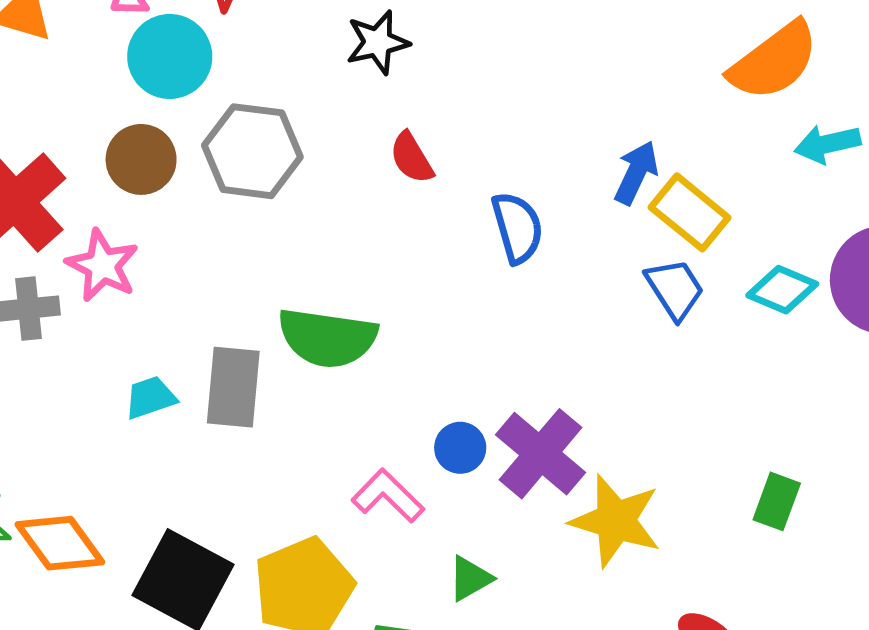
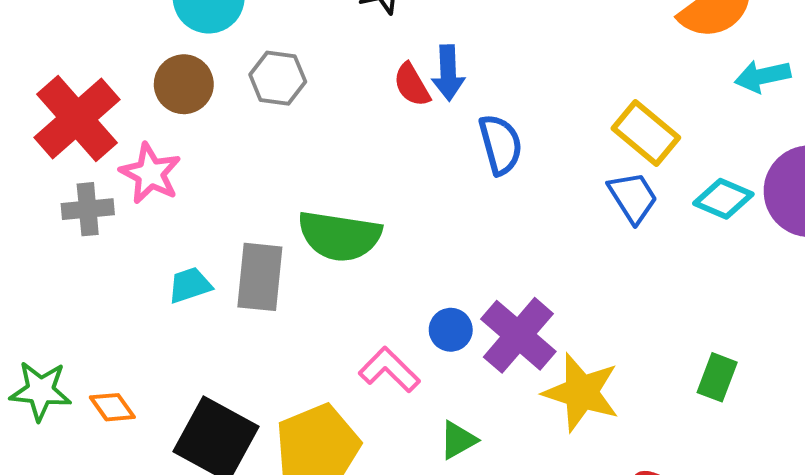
gray hexagon: (252, 151) -> (278, 78), size x0.7
blue arrow: (636, 173) -> (448, 73), moved, turned 152
orange diamond: (60, 543) -> (112, 407), size x0.6

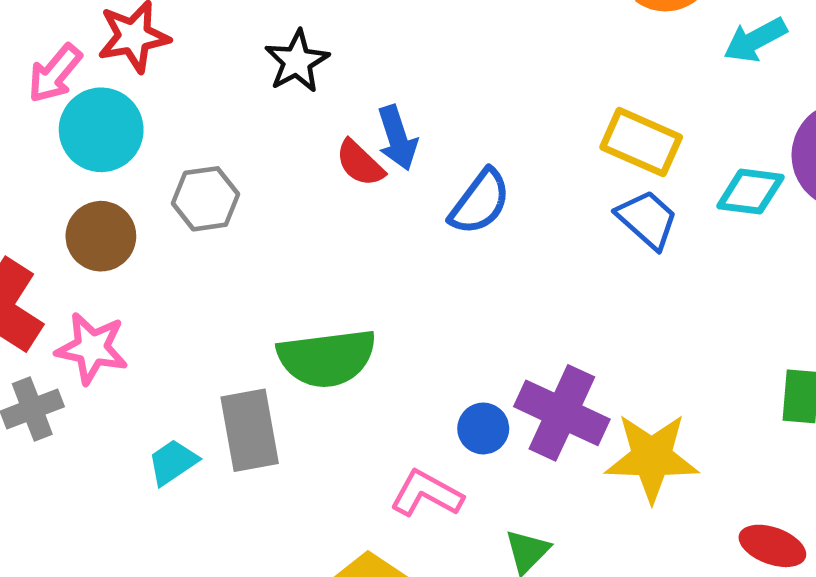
blue semicircle: (501, 144) -> (480, 202), turned 68

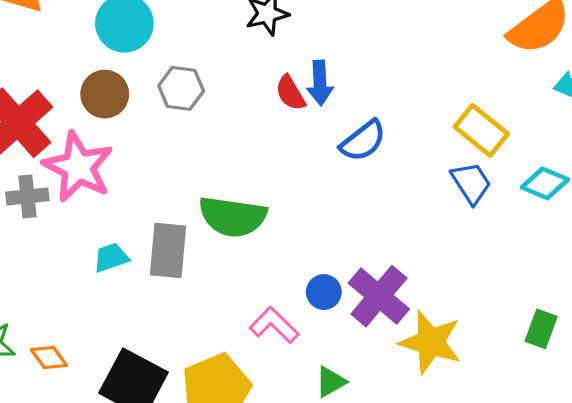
pink star: (92, 348) -> (78, 167), size x1.4

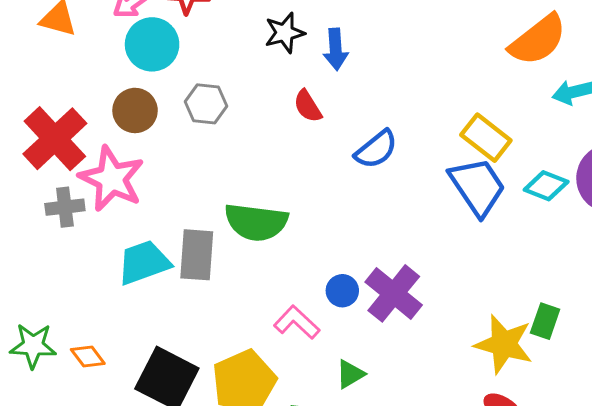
blue arrow: (320, 83) -> (336, 49), moved
blue trapezoid: (471, 183) -> (477, 187), size x1.5
cyan trapezoid: (111, 258) -> (144, 262), size x1.6
yellow star: (431, 342) -> (504, 344), moved

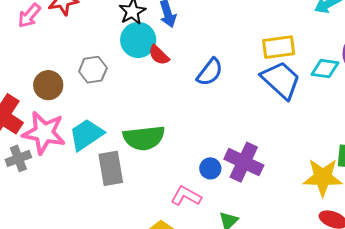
cyan circle: (152, 44) -> (138, 40), moved
yellow rectangle: (486, 138) -> (279, 47), turned -32
cyan trapezoid: (144, 262) -> (86, 135), moved

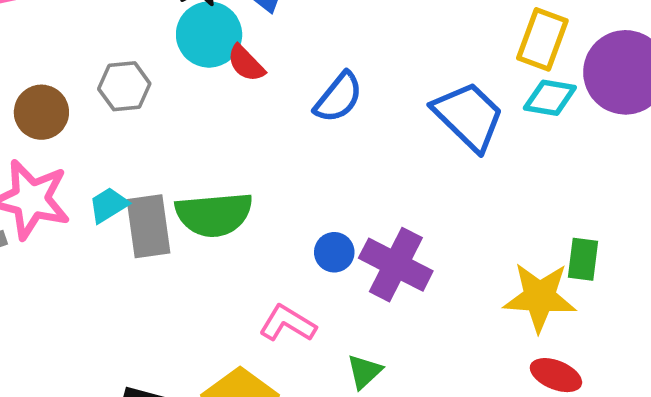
yellow rectangle: (279, 47) -> (542, 39), moved, turned -64
cyan trapezoid: (86, 135) -> (108, 205), size x0.6
gray rectangle: (111, 168) -> (149, 226), moved
blue circle: (210, 168) -> (334, 252), moved

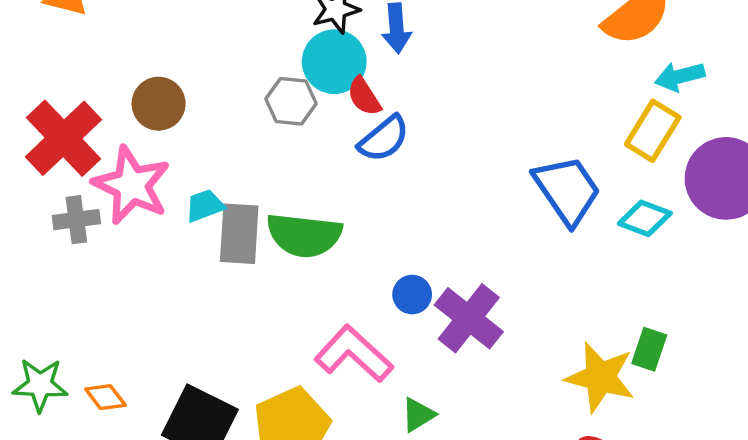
gray hexagon: (124, 86) -> (291, 101), moved
blue semicircle: (338, 97) -> (384, 139), moved
cyan diamond: (550, 98) -> (645, 218), moved
pink L-shape: (288, 323) -> (354, 354), size x1.4

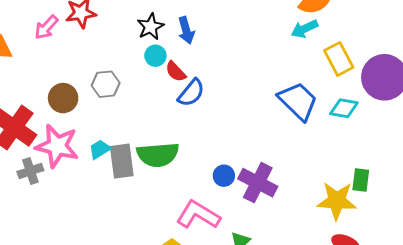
cyan circle: (334, 62) -> (155, 56), size x0.6
cyan arrow: (680, 76) -> (304, 29), moved
gray hexagon: (291, 101) -> (106, 84), moved
yellow rectangle: (653, 131) -> (339, 59), turned -48

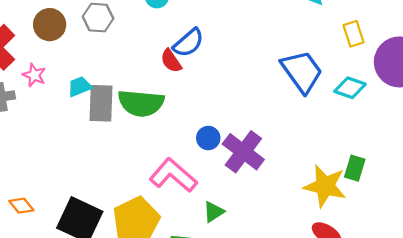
yellow rectangle: (339, 59) -> (354, 34), size x0.7
red semicircle: (176, 72) -> (171, 61), moved
pink star: (57, 146) -> (34, 75), size x0.5

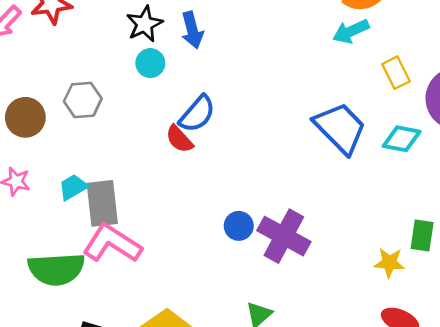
green semicircle: (141, 103) -> (56, 269), moved
pink L-shape: (173, 175) -> (112, 244), moved
yellow star: (325, 186) -> (389, 263), size x0.6

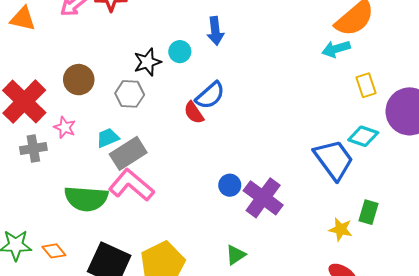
black star: (145, 24) -> (147, 62), moved
gray hexagon: (83, 100) -> (130, 94), moved
blue trapezoid: (340, 128) -> (334, 160), moved
gray rectangle: (102, 203) -> (128, 153), turned 56

